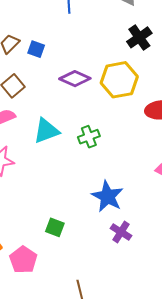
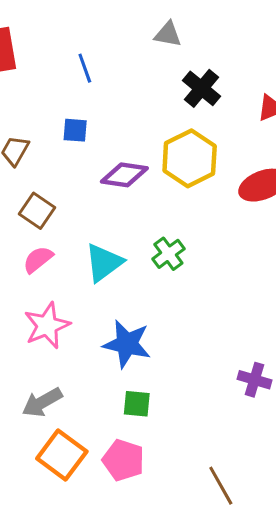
blue square: (36, 49) -> (75, 130), moved
blue star: (108, 196) -> (127, 344), moved
green square: (55, 227) -> (137, 404), moved

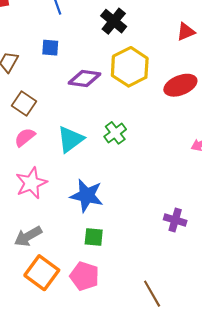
black cross: (201, 88) -> (114, 21), moved

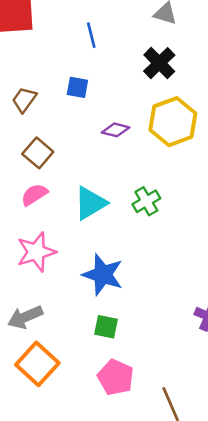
purple diamond: (85, 78) -> (116, 130), size x0.7
pink pentagon: (84, 276) -> (116, 377), moved

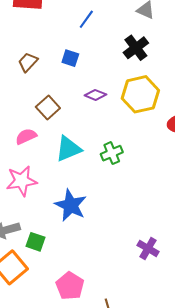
blue line: (91, 35) -> (86, 19), turned 42
brown square: (38, 153) -> (48, 107), moved
green square: (106, 327) -> (35, 242), moved

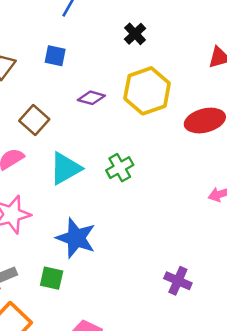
black cross: (136, 48) -> (135, 34), size x0.7
green square: (35, 242) -> (52, 278), moved

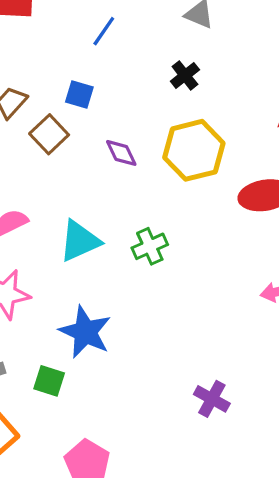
purple diamond: (91, 98) -> (121, 153), turned 44
brown square: (34, 120) -> (49, 134), moved

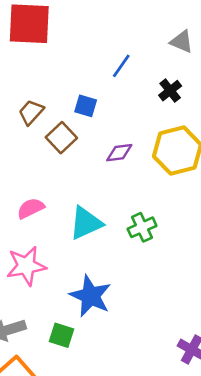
blue line: (104, 31) -> (121, 66), moved
purple diamond: (121, 153) -> (119, 153), turned -72

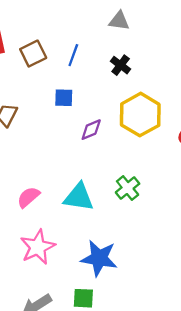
blue square: (86, 106) -> (64, 98), moved
brown square: (61, 138) -> (33, 54), moved, turned 32
cyan triangle: (86, 223) -> (79, 197), turned 48

